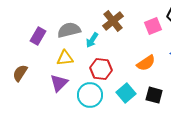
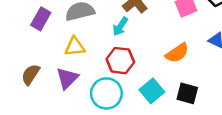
cyan arrow: (92, 40) -> (120, 26), moved
brown semicircle: (20, 73) -> (31, 74), moved

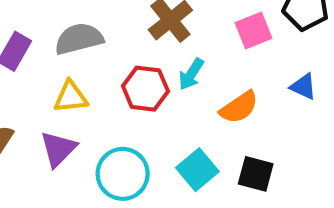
cyan arrow: (120, 26) -> (191, 74), moved
red hexagon: (120, 61) -> (145, 89), moved

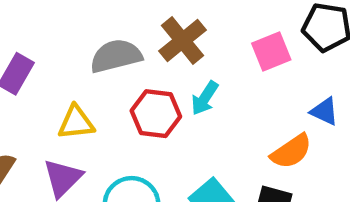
gray semicircle: (79, 39) -> (116, 56), moved
orange semicircle: (239, 107) -> (291, 151), moved

